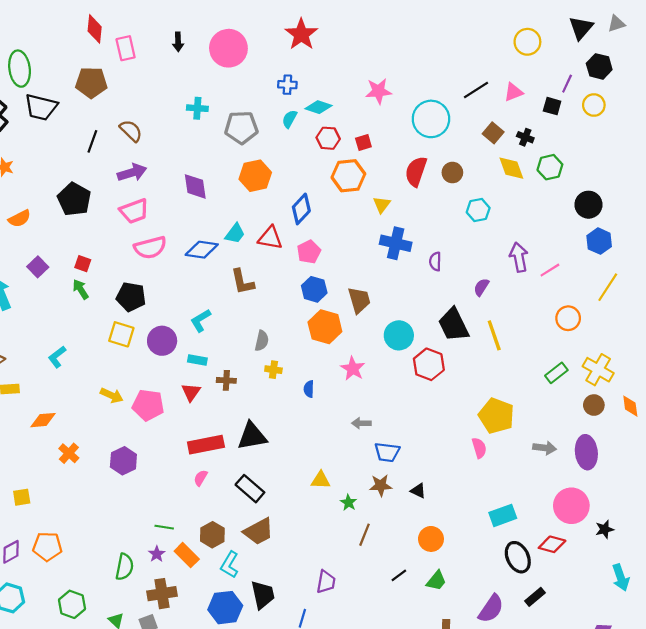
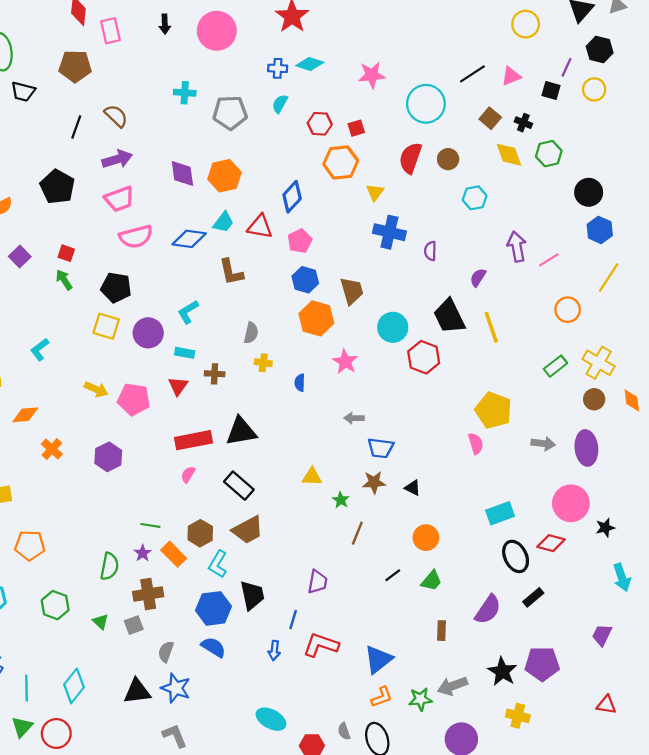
black trapezoid: (41, 107) -> (23, 92), size x0.7
cyan diamond: (318, 107) -> (310, 64), moved
orange hexagon: (255, 176) -> (225, 176), moved

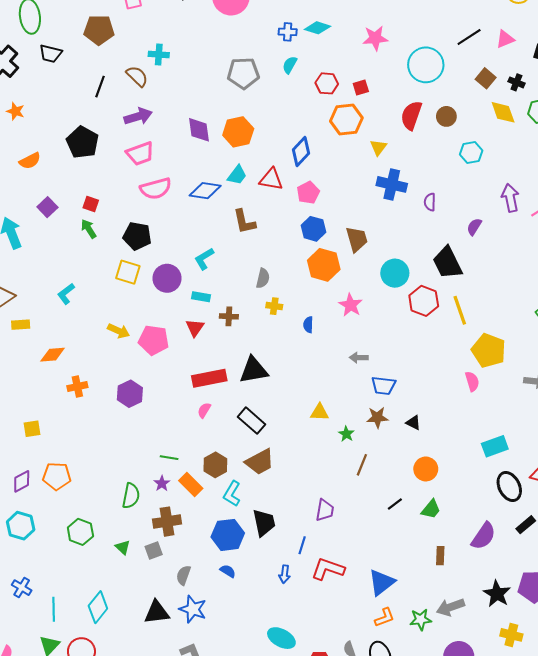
cyan cross: (185, 93) -> (159, 55), moved
yellow line: (491, 327) -> (460, 310), moved
orange cross: (52, 449) -> (77, 387), turned 36
blue semicircle: (213, 647) -> (228, 571), size x0.7

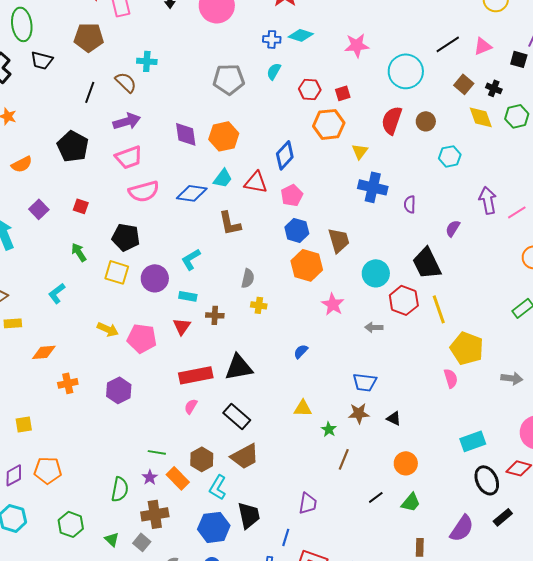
green arrow: (89, 229) -> (79, 252), moved
blue semicircle: (308, 325) -> (301, 351), moved, turned 42
gray arrow: (359, 358) -> (374, 327), moved
gray square: (154, 550) -> (142, 542), turned -30

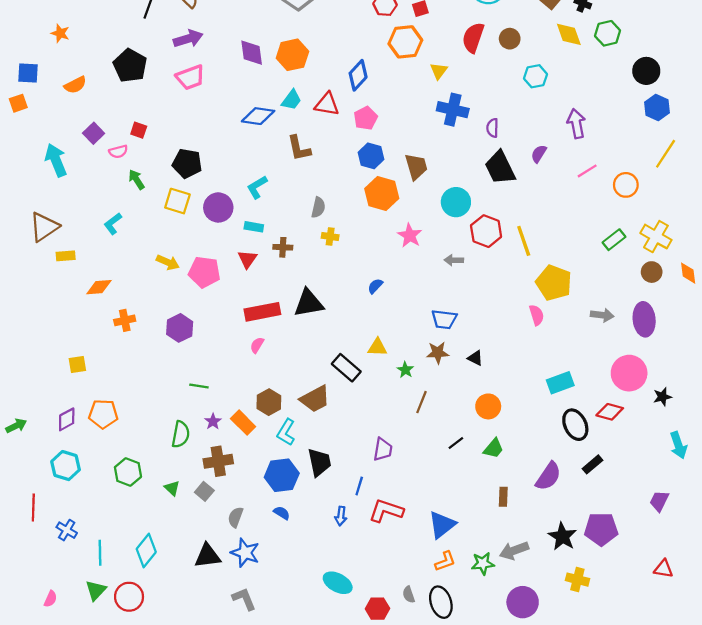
pink semicircle: (144, 191) -> (118, 152), moved, size x0.6
pink line: (517, 212) -> (587, 171), moved
black trapezoid: (427, 263) -> (500, 168), moved
black rectangle: (237, 416) -> (346, 368), moved
green line: (157, 452) -> (199, 386), moved

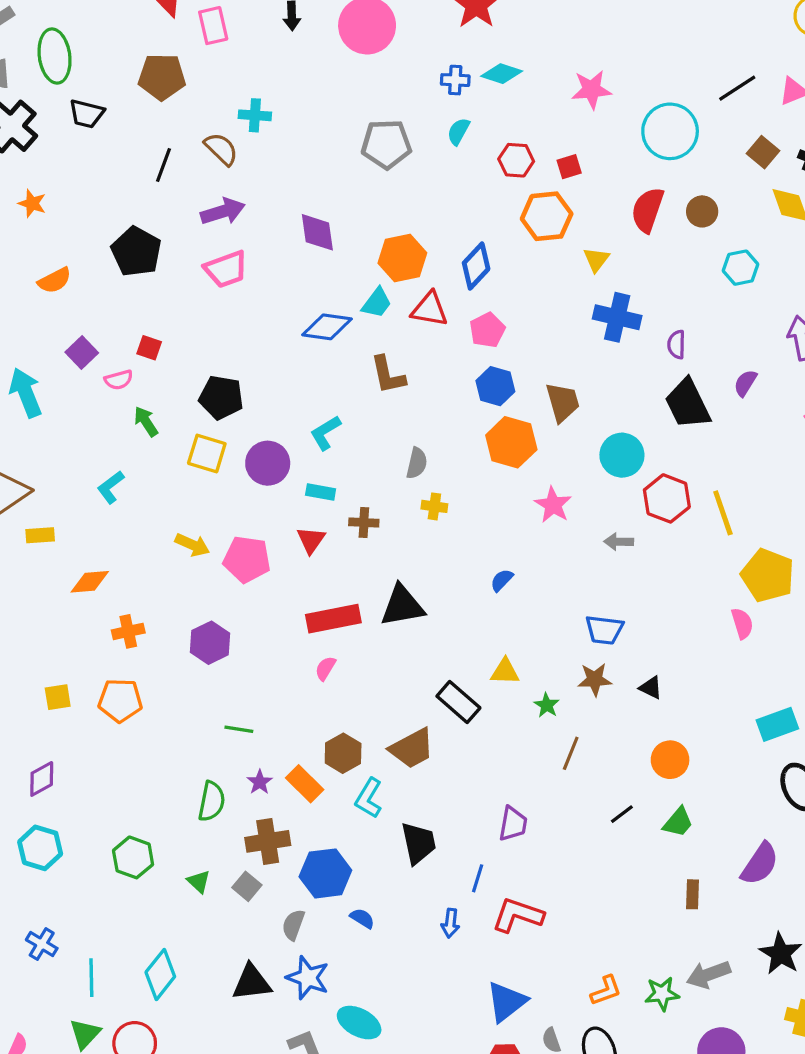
orange hexagon: (292, 55) -> (402, 258), moved
orange pentagon: (103, 414) -> (120, 700), moved
blue hexagon: (282, 475) -> (325, 873), moved
blue triangle: (442, 525) -> (507, 1002), moved
cyan ellipse: (338, 583) -> (359, 1023), moved

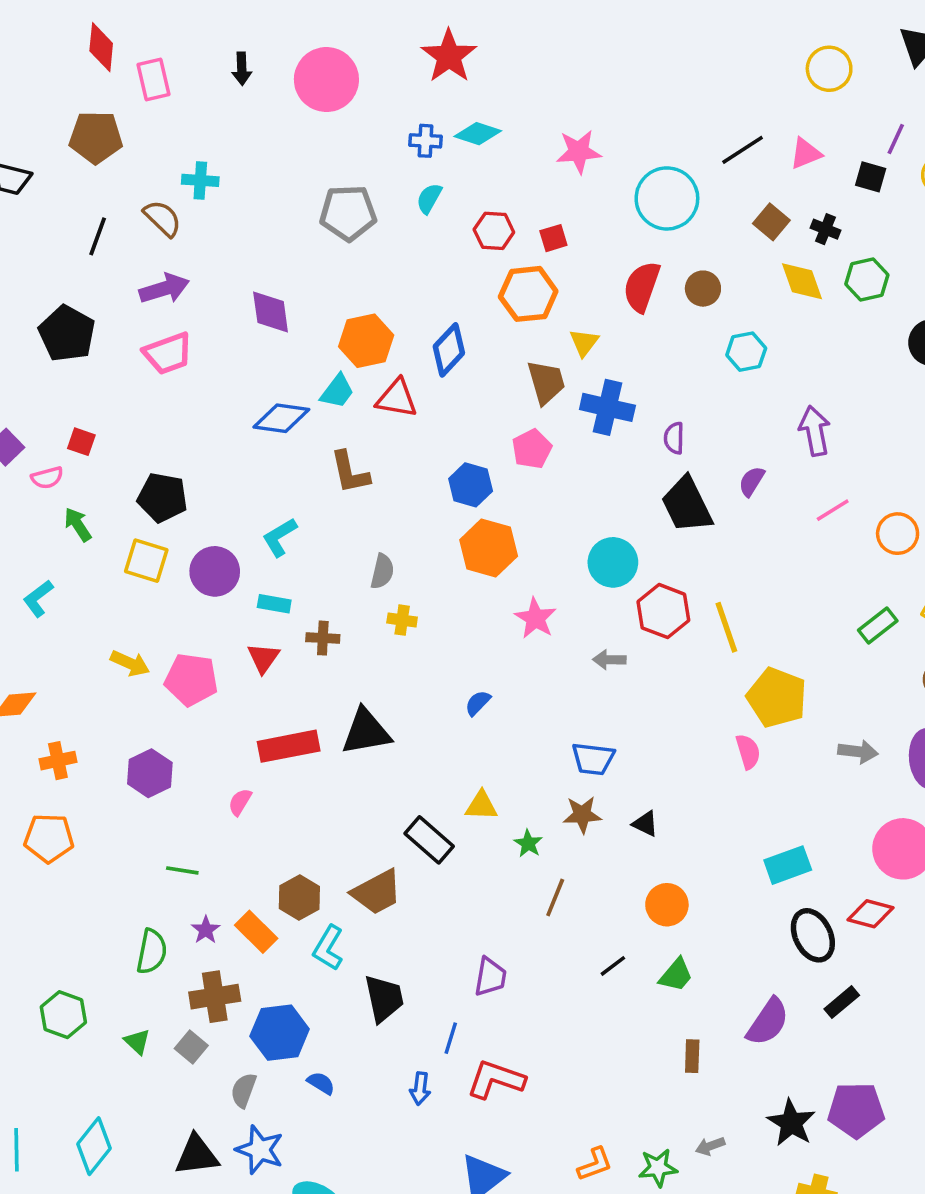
pink pentagon: (487, 330) -> (532, 449), moved
brown trapezoid: (563, 402) -> (546, 382), moved
pink semicircle: (325, 668) -> (240, 802), moved
gray arrow: (708, 974) -> (710, 1146), size x0.6

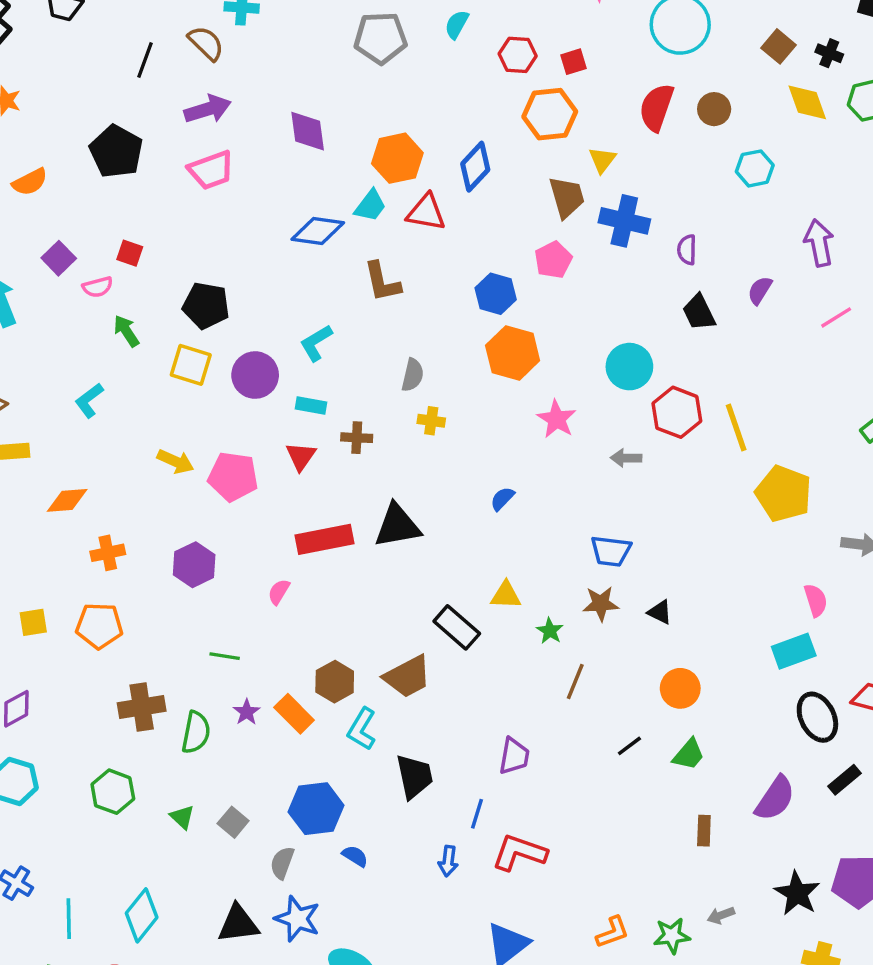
black trapezoid: (687, 505) -> (699, 312), size x0.7
pink semicircle: (748, 752) -> (816, 600), moved
brown cross: (215, 997) -> (142, 707), moved

